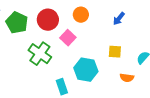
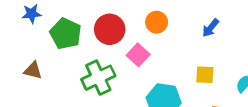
green cross: (40, 54) -> (98, 78), turned 30

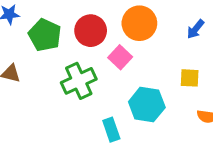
orange circle: (157, 22) -> (139, 23), size x1.5

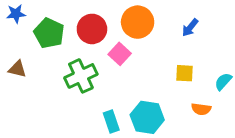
cyan hexagon: (147, 105) -> (147, 117), moved

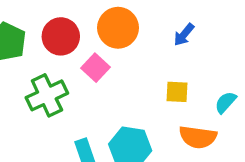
orange semicircle: (201, 109) -> (198, 137), size x1.5

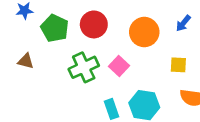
orange circle: (118, 28) -> (144, 32), moved
pink square: (95, 68) -> (119, 66), moved

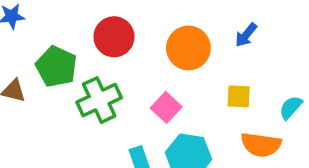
green pentagon: (55, 28) -> (56, 67), moved
pink square: (119, 66) -> (166, 107), moved

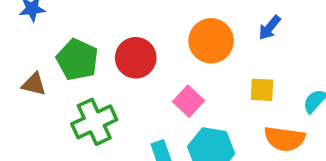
red circle: (114, 37) -> (136, 58), moved
green cross: (99, 100) -> (94, 122), moved

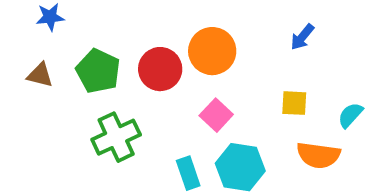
orange circle: (211, 41) -> (212, 51), moved
brown triangle: (34, 84) -> (40, 75), moved

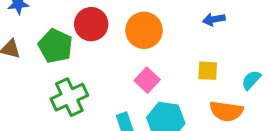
blue arrow: (302, 37) -> (214, 19), turned 40
red circle: (160, 69) -> (91, 24), moved

